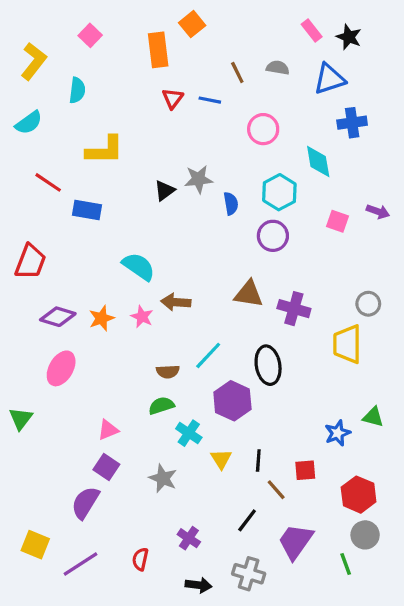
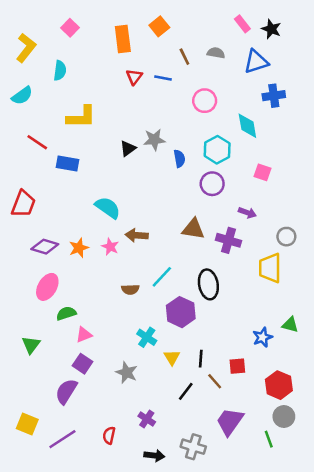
orange square: (192, 24) -> (159, 26), moved
purple arrow: (378, 212) -> (247, 213), moved
green semicircle: (161, 406) -> (66, 313), moved
green triangle: (21, 419) -> (31, 345), moved
black line: (247, 520) -> (186, 391), moved

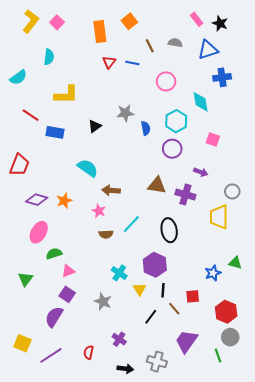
yellow L-shape: (26, 48) -> (31, 21), moved
black triangle: (128, 148) -> (95, 126), moved
pink star: (110, 247) -> (99, 211), moved
purple hexagon: (181, 312) -> (155, 265), moved

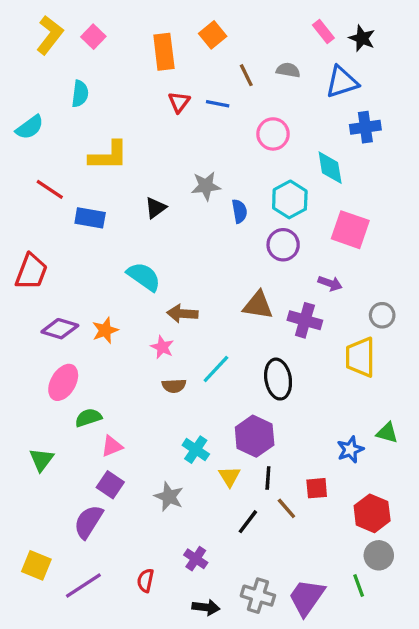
pink square: (213, 140) -> (350, 230), size x1.6
purple trapezoid: (186, 341) -> (307, 597), moved

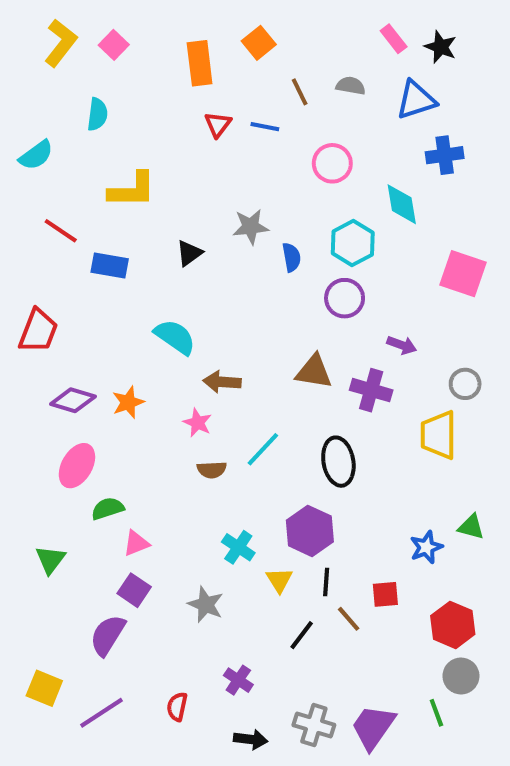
pink square: (350, 230) -> (463, 274), moved

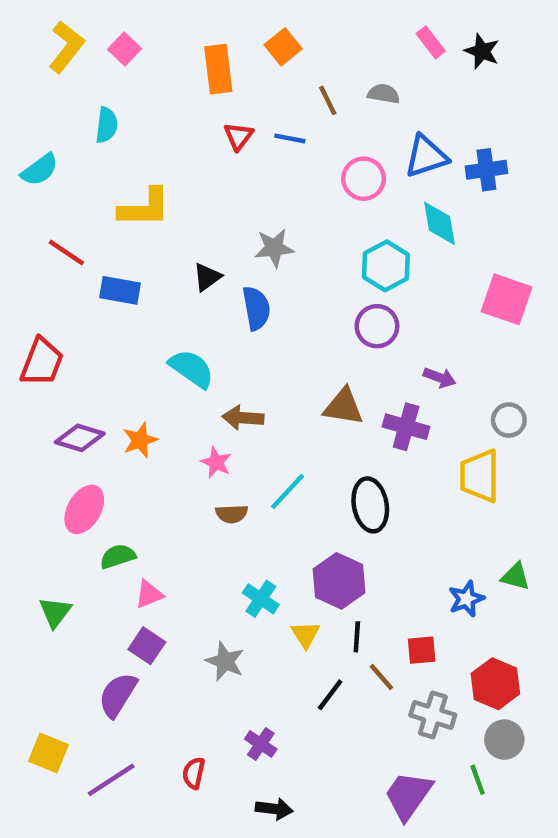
blue triangle: (416, 100) -> (426, 156), moved
blue semicircle: (291, 257) -> (256, 308), moved, size x1.4
gray cross: (314, 725) -> (433, 715), moved

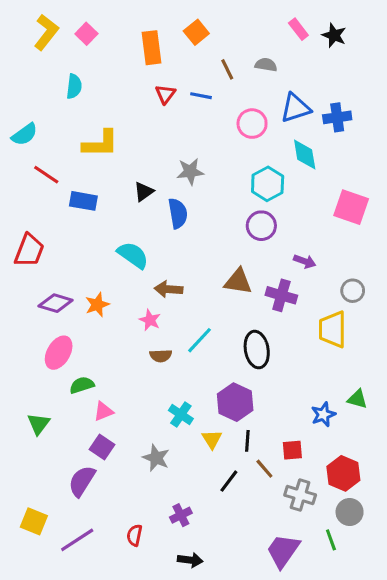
cyan semicircle: (40, 170) -> (25, 134), moved
purple cross: (261, 744) -> (181, 515), turned 30

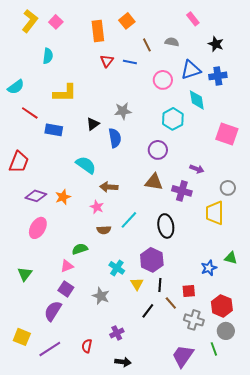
black star: (334, 35) -> (216, 44), moved
purple circle: (261, 226) -> (158, 150), moved
green semicircle: (82, 385) -> (80, 249), moved

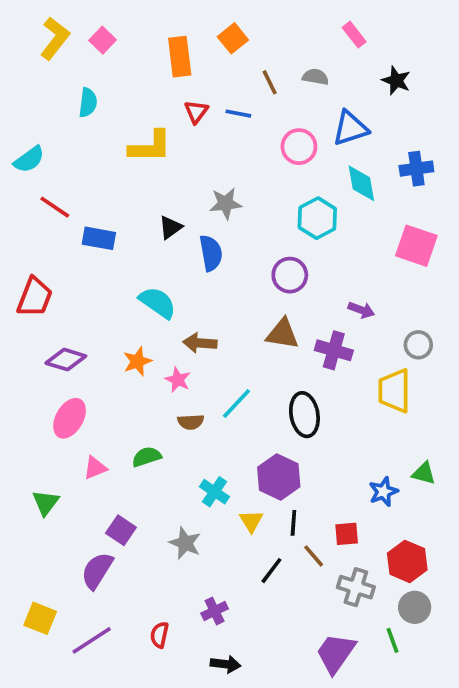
blue cross: (218, 76) -> (416, 169), moved
yellow L-shape: (65, 93) -> (150, 147), moved
orange star: (63, 197) -> (137, 361), moved
pink triangle: (67, 266) -> (95, 468), moved

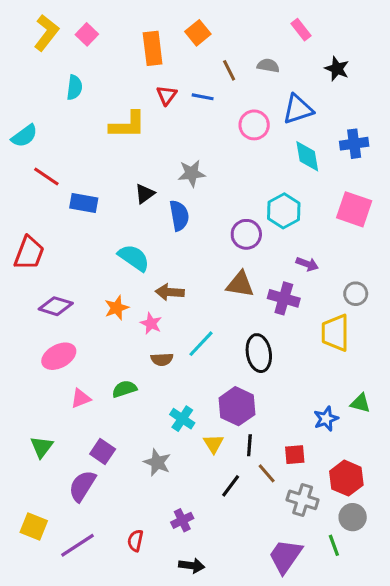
cyan hexagon: (317, 218) -> (284, 211), moved
pink ellipse: (70, 418) -> (59, 356), turned 32
green triangle: (46, 503) -> (42, 447), moved

